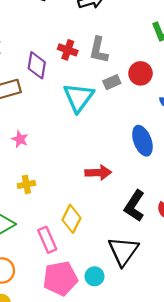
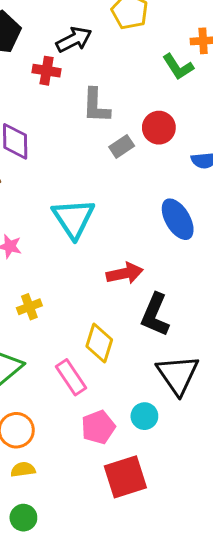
red cross: (68, 50) -> (47, 71), moved
cyan triangle: (79, 97) -> (73, 218), moved
black L-shape: (135, 206) -> (155, 315), moved
pink pentagon: (60, 278) -> (98, 427), size x0.7

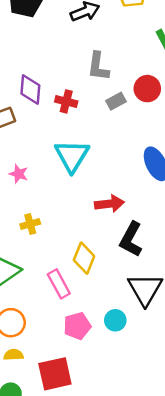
red cross: (47, 71) -> (66, 101), moved
red square: (125, 477) -> (55, 374), moved

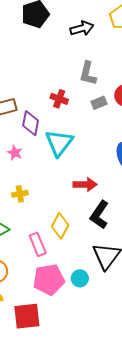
purple diamond: (30, 89) -> (31, 123), moved
pink pentagon: (77, 326) -> (49, 280), size x1.4

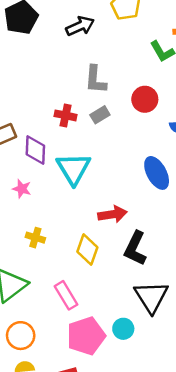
gray rectangle: (99, 103) -> (100, 115), moved
yellow cross: (20, 194) -> (35, 238), turned 35
yellow diamond: (60, 226) -> (87, 249), moved

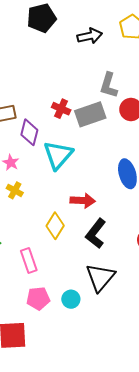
gray L-shape: (95, 80) -> (109, 85), moved
gray rectangle: (100, 115) -> (90, 114), size x1.8
yellow cross: (35, 238) -> (15, 190), moved
pink pentagon: (86, 336) -> (38, 298), size x0.7

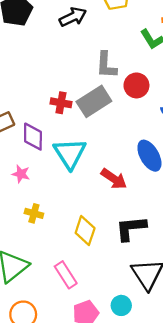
yellow cross: (15, 190) -> (34, 213), moved
red arrow: (83, 201) -> (114, 179), moved, turned 45
black L-shape: (96, 234) -> (131, 228), turned 60

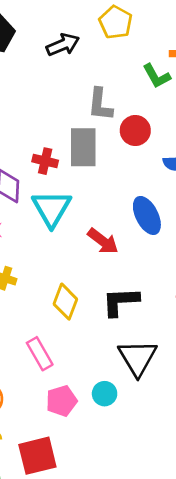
gray rectangle: (94, 101) -> (83, 147), turned -60
red cross: (61, 103) -> (45, 161), moved

